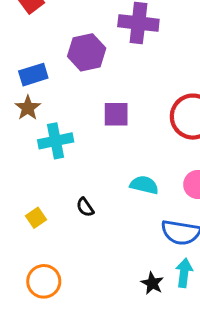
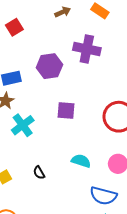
cyan cross: (56, 141) -> (23, 125), turned -30

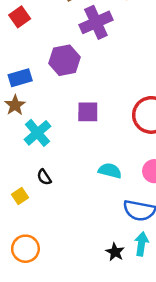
purple cross: (87, 49) -> (96, 22), moved, turned -32
black semicircle: (39, 173) -> (44, 177), moved

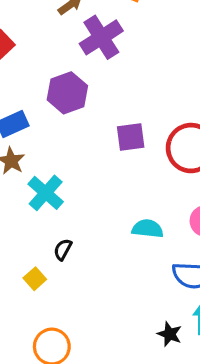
purple square: (88, 112) -> (131, 137), moved
black semicircle: (44, 177) -> (63, 250), turned 70

